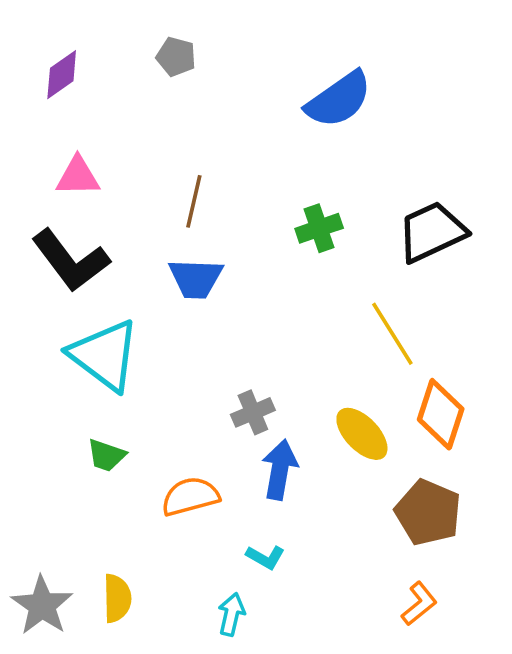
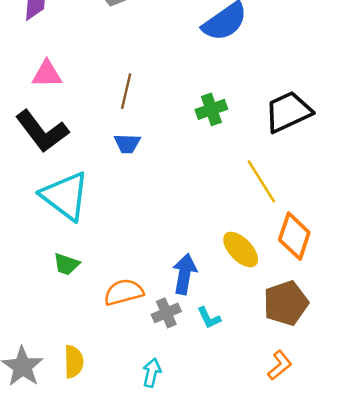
blue trapezoid: (196, 278) -> (127, 143), size x0.7
gray cross: (253, 412) -> (166, 313), moved
brown pentagon: (428, 512) -> (286, 303), turned 30
cyan L-shape: (265, 557) -> (209, 318), moved, turned 35

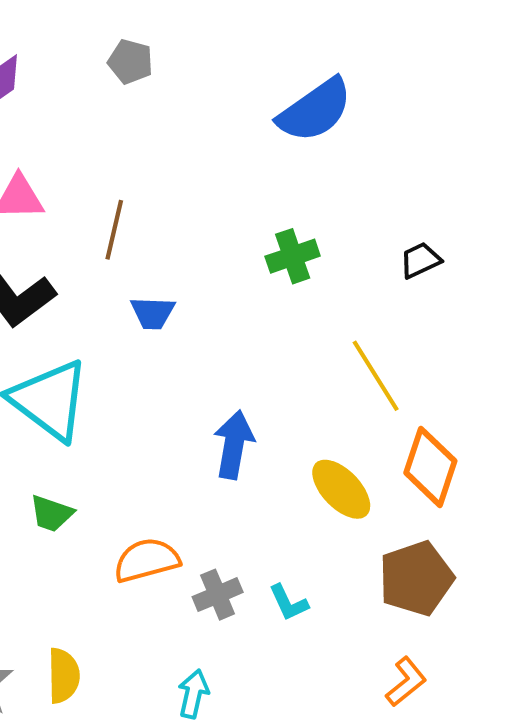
brown line: (126, 91) -> (114, 230), moved
black trapezoid: (288, 112) -> (420, 260), size x0.5
blue arrow: (185, 274) -> (234, 445), moved

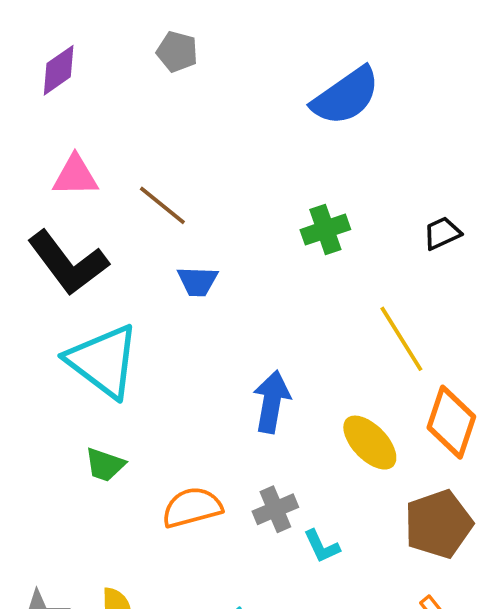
brown line: (114, 230) -> (162, 205), turned -64
gray cross: (218, 595) -> (275, 509), moved

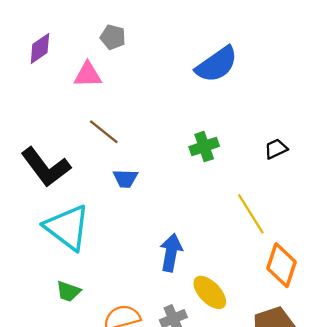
pink triangle: (75, 176) -> (88, 75), moved
yellow ellipse: (370, 443) -> (210, 292), moved

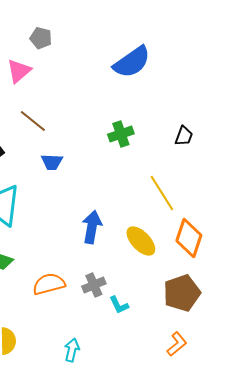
pink triangle: (88, 75) -> (19, 71), turned -40
black trapezoid: (276, 149) -> (184, 136), turned 135
yellow ellipse: (210, 292) -> (141, 241), moved

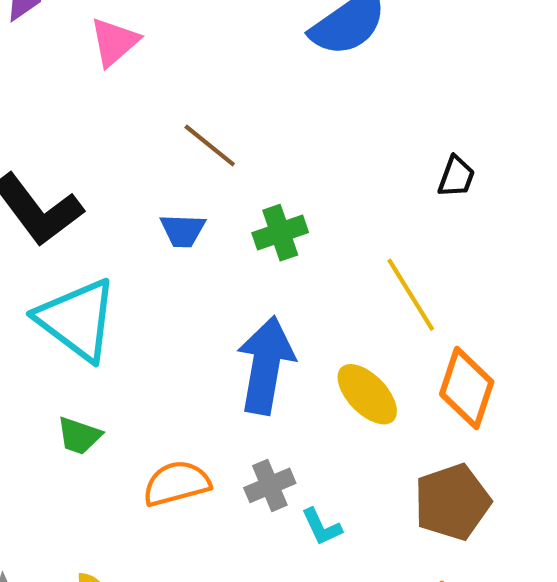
brown line: (33, 121) -> (210, 146), moved
green cross: (121, 134) -> (280, 233), moved
blue arrow: (92, 227) -> (266, 365), size x1.4

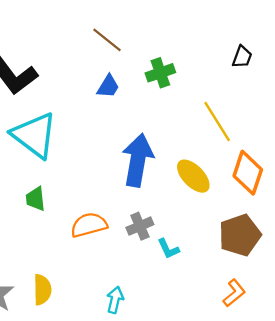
blue trapezoid: (183, 230) -> (108, 86), moved, turned -60
green cross: (280, 233) -> (160, 73), moved
green trapezoid: (79, 436) -> (35, 199), turned 65

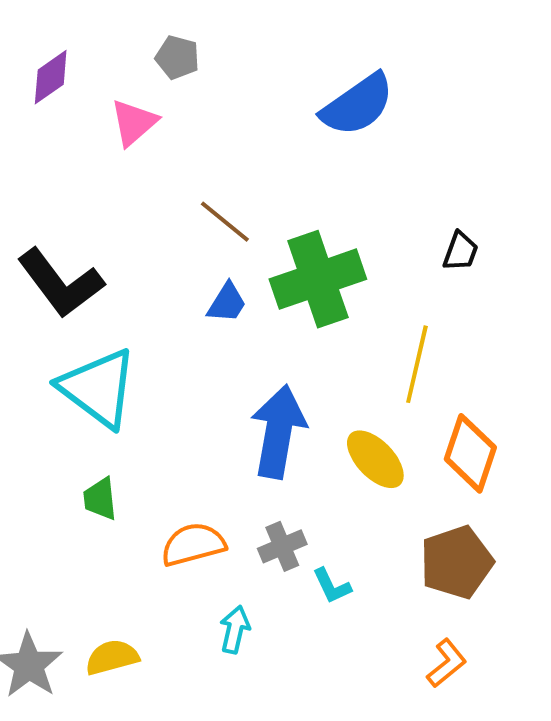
green cross: (160, 73) -> (318, 279), size x1.8
yellow line: (217, 122) -> (417, 364), turned 45
yellow semicircle: (42, 290) -> (112, 657), turned -104
cyan arrow: (115, 300) -> (235, 630), moved

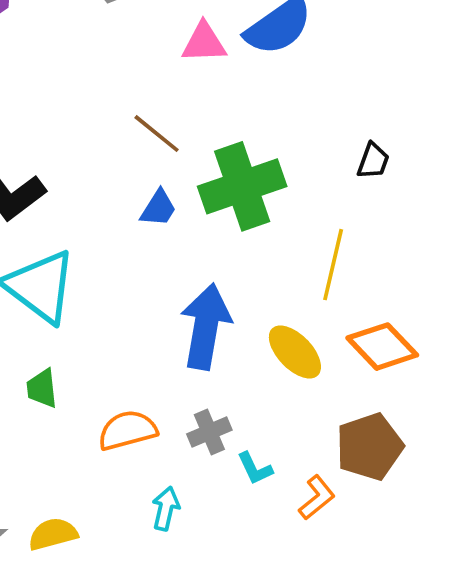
pink triangle: (134, 123) -> (204, 43), moved, turned 39
orange diamond: (470, 453) -> (382, 347), turned -62
orange L-shape: (447, 663) -> (317, 498), moved

